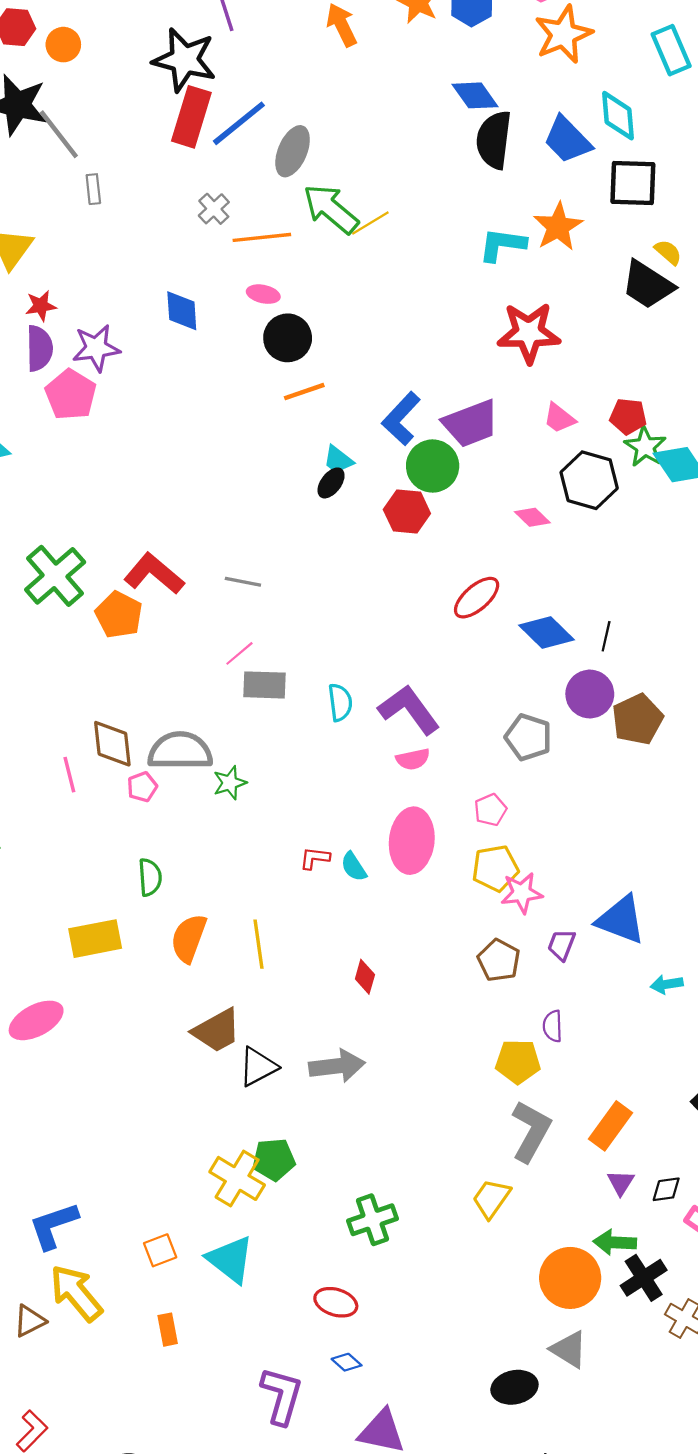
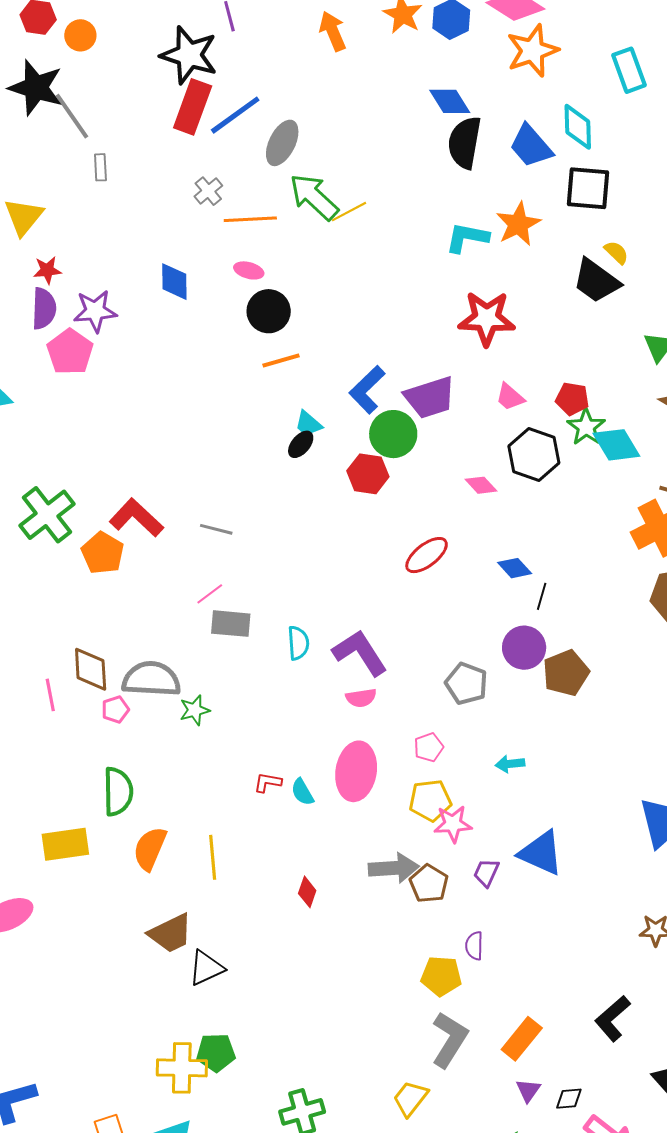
blue diamond: (547, 632) -> (515, 568), moved, size x0.7
green semicircle: (150, 877) -> (118, 792), size x1.4
cyan arrow: (667, 984) -> (510, 764), moved
gray arrow: (337, 1066) -> (394, 868), moved
yellow cross: (237, 1178) -> (182, 1068), turned -33

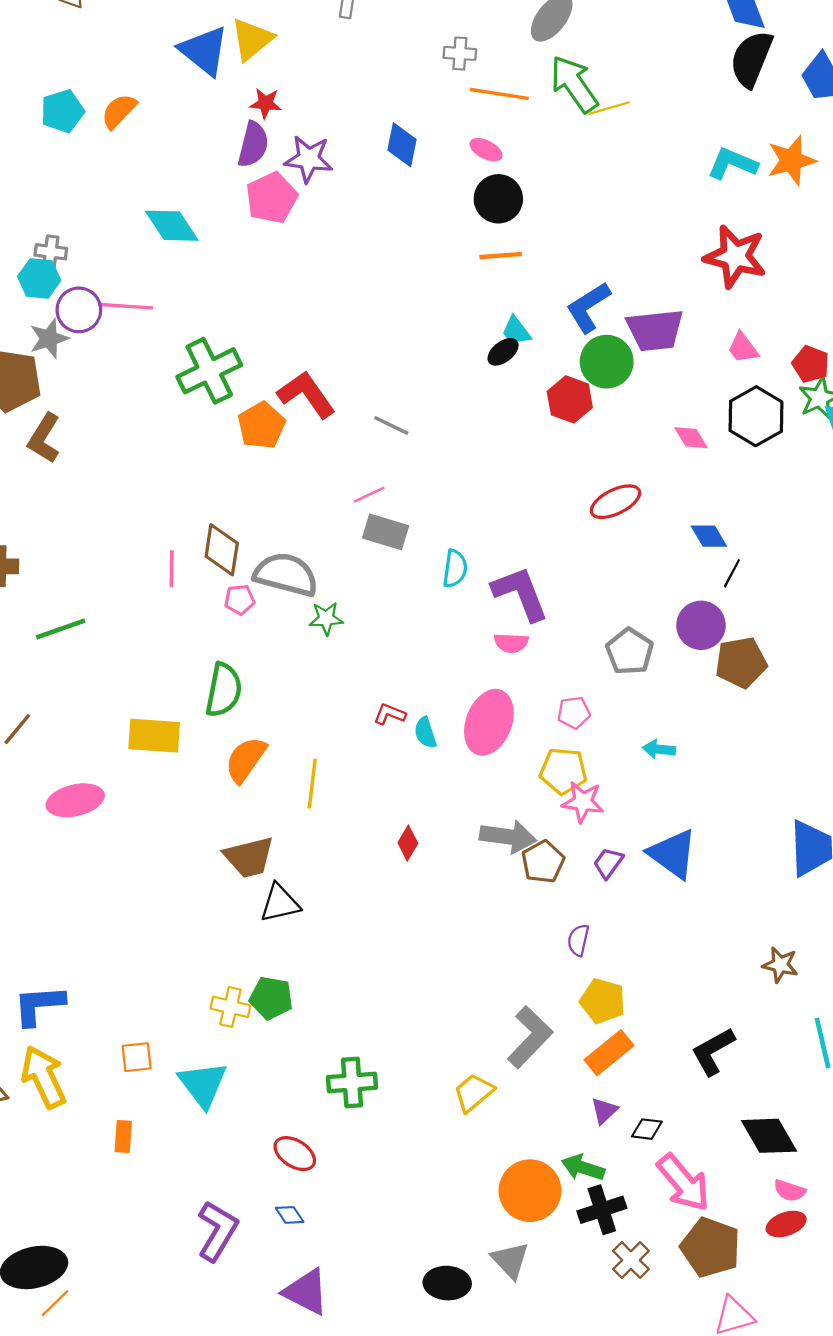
gray cross: (208, 191) -> (460, 53), turned 32
yellow pentagon: (441, 976) -> (603, 1001), moved
yellow cross: (182, 1068) -> (230, 1007), size x0.7

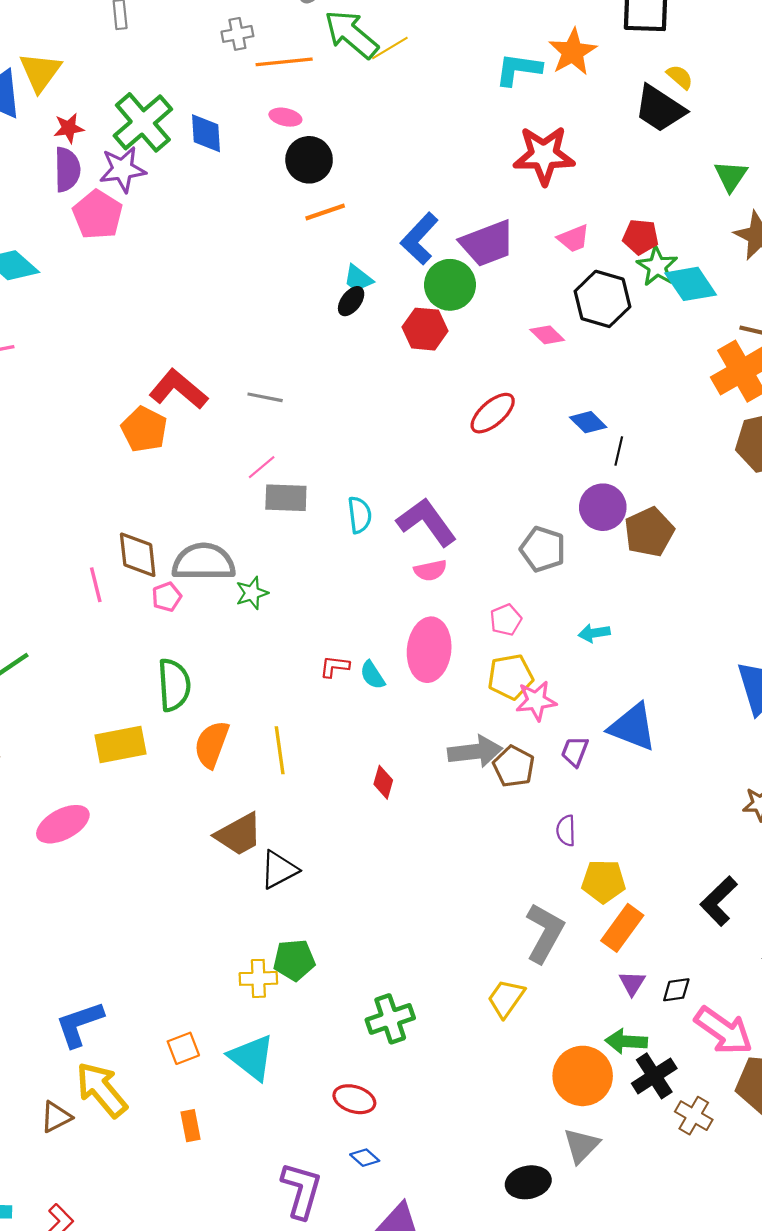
pink trapezoid: (743, 348) -> (573, 238), turned -60
green cross: (209, 371) -> (143, 122), moved
gray triangle: (510, 1260) -> (581, 1146), turned 42

